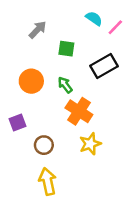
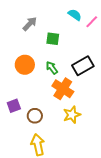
black rectangle: (104, 66) -> (83, 66), moved
purple square: (18, 123) -> (14, 106), moved

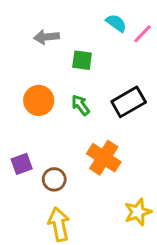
gray arrow: (30, 24) -> (46, 37), turned -140
orange cross: (63, 89) -> (104, 158), moved
yellow star: (72, 115) -> (138, 212), moved

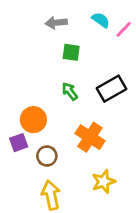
gray arrow: (46, 37) -> (56, 23), moved
orange circle: (39, 100) -> (33, 120), moved
yellow star: (138, 212) -> (103, 182), moved

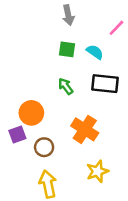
cyan semicircle: (101, 20) -> (95, 52), moved
gray arrow: (56, 23) -> (68, 15), moved, turned -96
black rectangle: (112, 89) -> (105, 84), turned 36

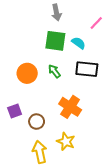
green square: (67, 49) -> (55, 41), size x1.5
orange circle: (31, 113) -> (27, 73), moved
yellow star: (97, 171) -> (66, 141), moved, turned -30

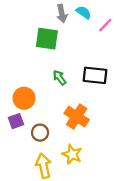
green square: (55, 41) -> (47, 39), moved
cyan semicircle: (78, 43) -> (84, 12), moved
orange circle: (27, 73) -> (24, 98), moved

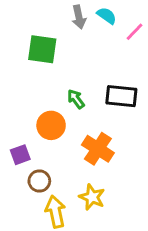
green square: (47, 39) -> (42, 49), moved
orange circle: (24, 98) -> (51, 125), moved
brown circle: (40, 133) -> (39, 181), moved

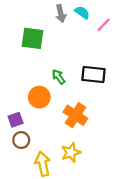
brown circle: (39, 181) -> (21, 140), moved
yellow star: (92, 197) -> (71, 152), turned 30

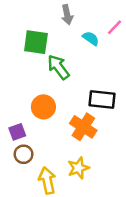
cyan semicircle: (82, 12) -> (91, 38), moved
black rectangle: (93, 75) -> (102, 99), moved
green arrow: (58, 77) -> (58, 67), moved, size x1.5

